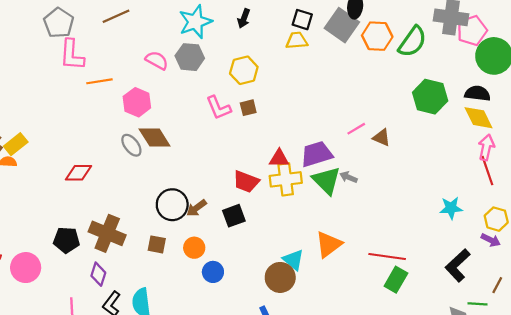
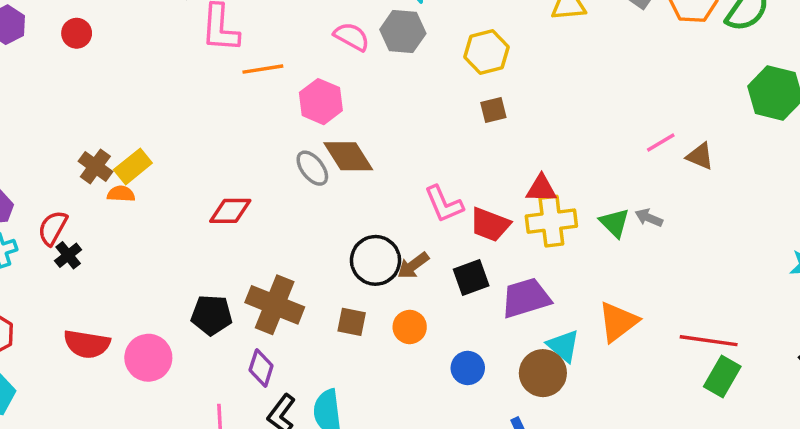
pink L-shape: (218, 108) -> (444, 204), moved
purple trapezoid: (317, 154) -> (526, 298), moved
green triangle: (326, 180) -> (615, 223), size x0.7
blue circle: (213, 272) -> (468, 368), moved

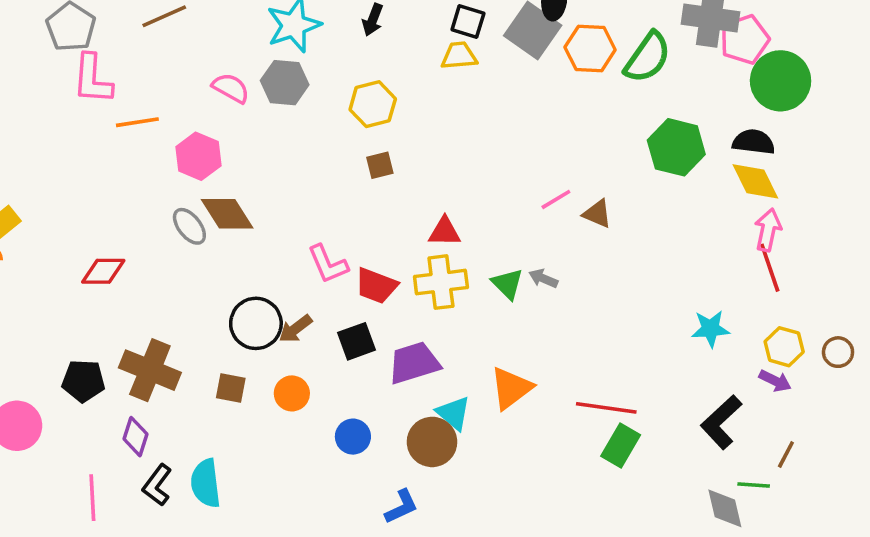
red triangle: (541, 189) -> (445, 232), moved

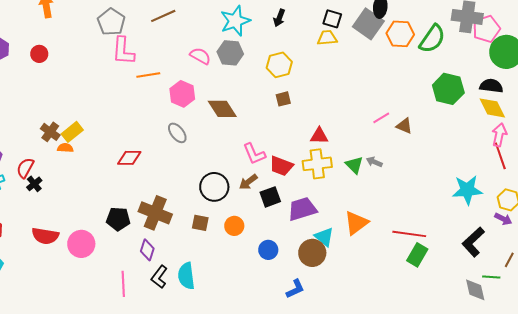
brown diamond: (227, 214) -> (222, 109), moved
brown arrow: (295, 329) -> (248, 182), moved
cyan star: (710, 329) -> (467, 190), size x1.4

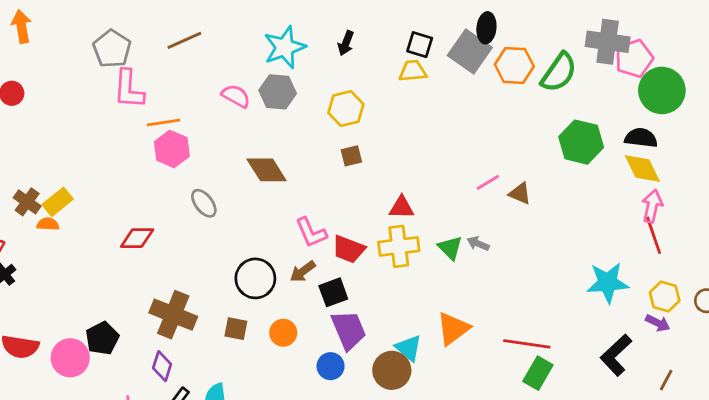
pink hexagon: (182, 94) -> (172, 149), moved
purple trapezoid: (302, 209) -> (349, 330), moved, turned 84
black pentagon: (118, 219) -> (102, 338), moved, turned -30

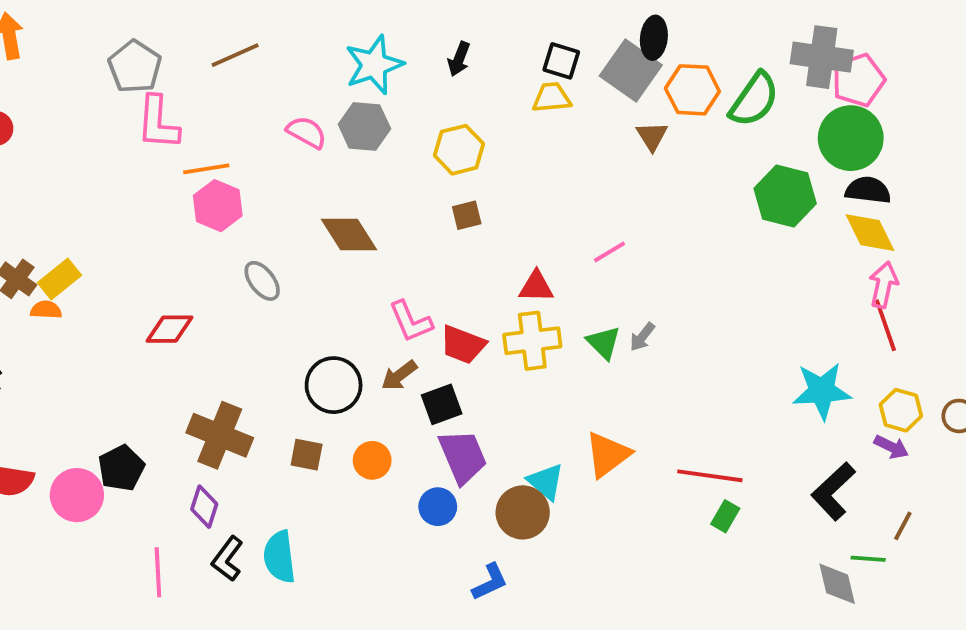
green circle: (662, 90) -> (851, 138), moved
pink line: (488, 182) -> (609, 252), moved
brown triangle: (520, 194) -> (652, 136), moved, turned 35
gray arrow: (478, 244) -> (642, 337), turned -75
green rectangle: (538, 373) -> (725, 516), size x0.7

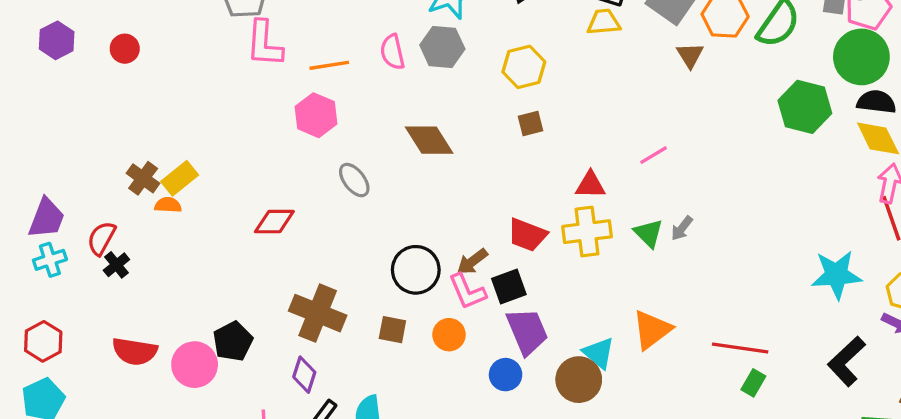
pink semicircle: (307, 132) -> (392, 52), turned -132
orange line: (206, 169) -> (329, 65), moved
pink L-shape: (411, 321) -> (467, 291), moved

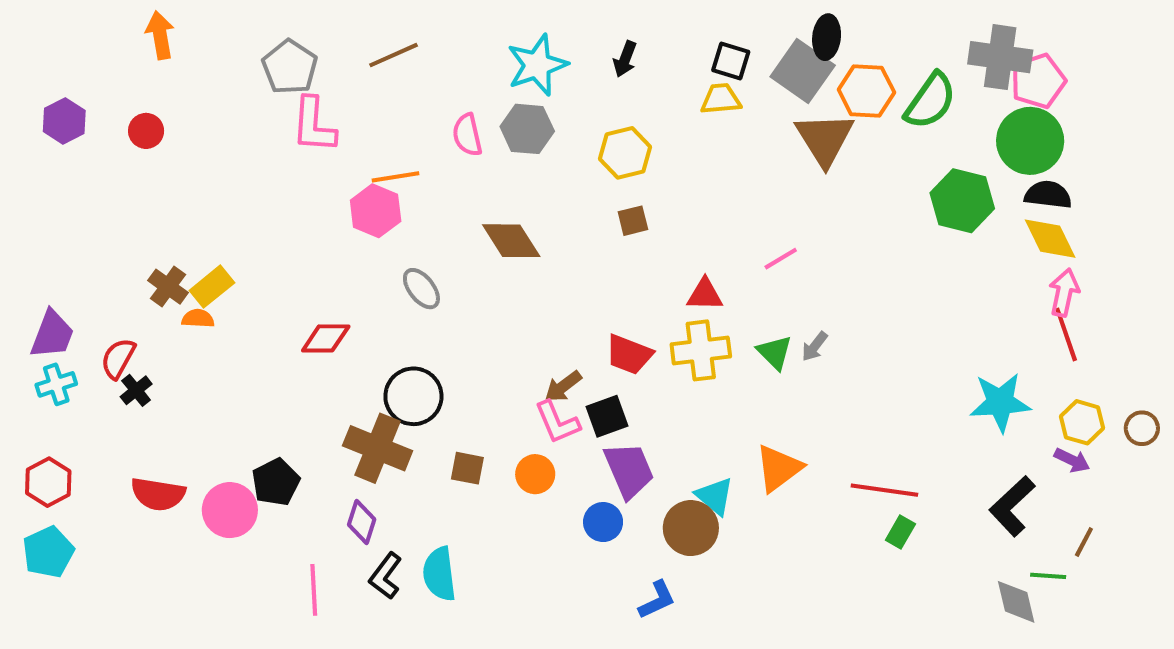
brown triangle: (690, 55) -> (825, 139), size x1.8
orange line: (329, 65) -> (396, 177), moved
black circle: (416, 270) -> (413, 396), moved

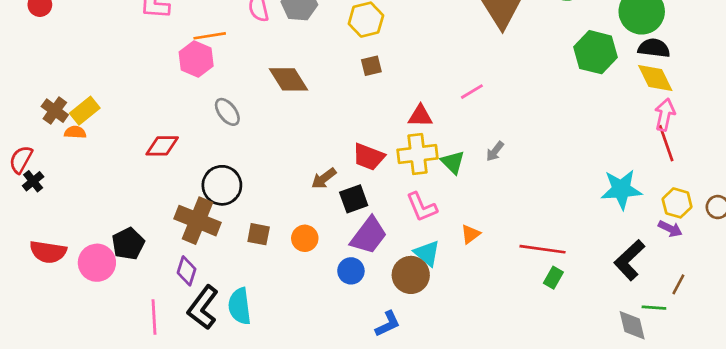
green triangle: (775, 352) -> (453, 162), moved
pink L-shape: (557, 422) -> (422, 207), moved
orange triangle: (779, 468) -> (471, 234), size x0.6
purple trapezoid: (629, 470) -> (369, 236), turned 60
black L-shape: (386, 576) -> (203, 308), size x1.4

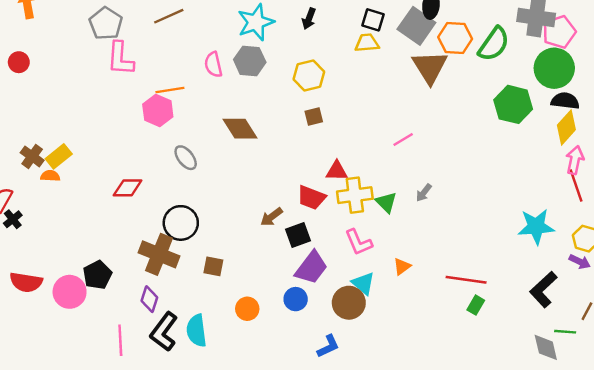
yellow diamond: (655, 78) -> (566, 127), turned 68
red triangle: (420, 116) -> (337, 171), moved
orange circle: (305, 238) -> (247, 309), moved

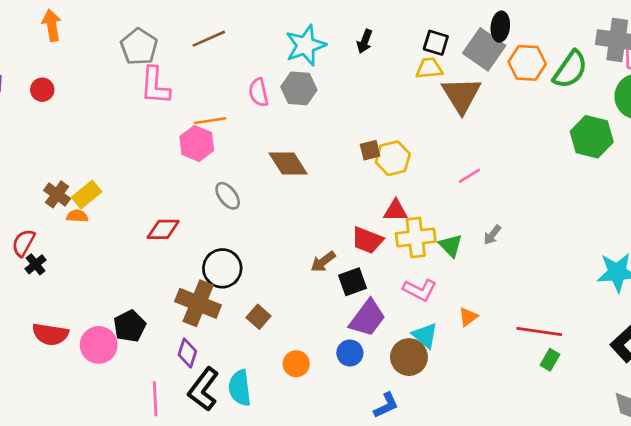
brown triangle: (430, 67) -> (461, 95), moved
yellow hexagon: (309, 75) -> (393, 158), moved
pink L-shape: (358, 242) -> (420, 290), turned -40
brown square: (213, 266) -> (259, 317), turned 30

